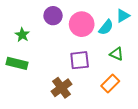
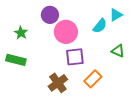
pink circle: (82, 24) -> (66, 32), moved
green triangle: (117, 54) -> (118, 51), moved
orange rectangle: (110, 84) -> (93, 79), moved

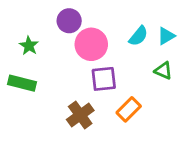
cyan triangle: (116, 15) -> (166, 36), moved

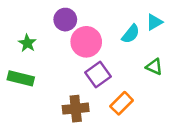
cyan triangle: (166, 36) -> (154, 22), moved
purple square: (104, 79) -> (98, 75), turned -30
brown cross: (80, 115) -> (76, 109), turned 30

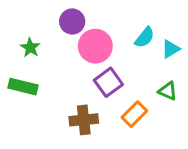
cyan triangle: (154, 22) -> (171, 49), moved
green triangle: (154, 67) -> (168, 91), moved

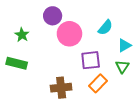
cyan triangle: (171, 49) -> (124, 45), moved
purple square: (108, 82) -> (91, 60), moved, turned 30
green triangle: (168, 91) -> (122, 67), turned 40

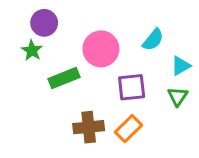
purple circle: (53, 16) -> (44, 23), moved
green rectangle: (17, 63) -> (64, 78), moved, turned -36
orange rectangle: (98, 83) -> (129, 129), moved

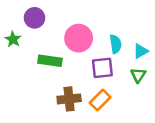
cyan semicircle: (153, 40) -> (116, 44), moved, turned -48
green star: (32, 50) -> (13, 39), moved
green rectangle: (64, 78) -> (50, 61), turned 30

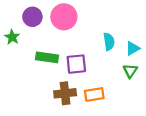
pink circle: (79, 38) -> (64, 17), moved
purple square: (102, 68) -> (76, 64), moved
orange rectangle: (100, 100) -> (94, 94), turned 36

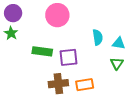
purple circle: (32, 17) -> (13, 13), moved
cyan triangle: (133, 48) -> (119, 43), turned 40

